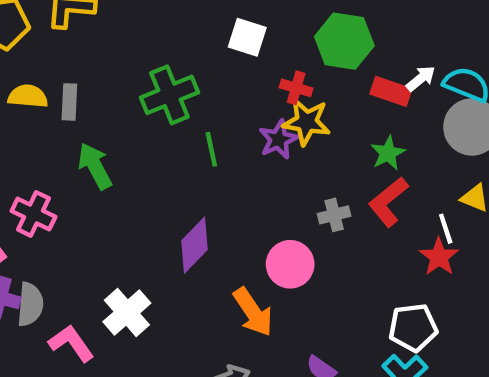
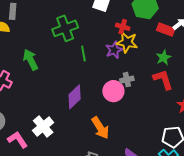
gray rectangle: (69, 102) -> (13, 11), moved
red L-shape: (388, 202) -> (163, 80), turned 110
gray cross: (334, 215) -> (127, 80), moved
pink circle: (290, 264) -> (113, 91), moved

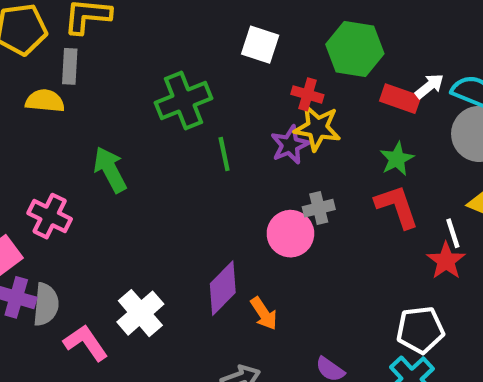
purple diamond: (75, 97) -> (223, 288), moved
orange arrow: (100, 128) -> (264, 313), size x0.7

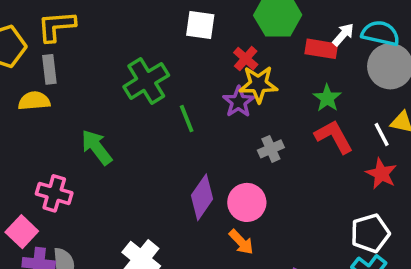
red cross: (307, 94) -> (246, 59), turned 35
white line: (453, 233) -> (382, 134), moved
pink circle: (290, 234) -> (247, 202), moved
purple diamond: (223, 288) -> (202, 197), moved

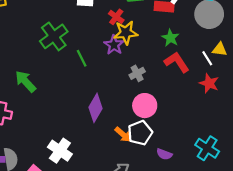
pink circle: (247, 202) -> (145, 106), moved
white pentagon: (370, 233) -> (140, 133), moved

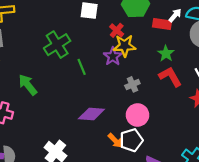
purple diamond: (96, 108) -> (91, 114), turned 60

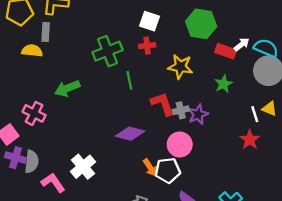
red cross: (117, 30) -> (147, 46), moved, turned 32
purple star: (113, 56) -> (198, 114), moved
red L-shape: (170, 77) -> (162, 104), moved
green arrow: (28, 85) -> (67, 88), turned -85

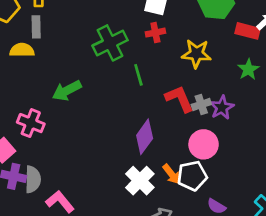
purple diamond: (130, 134) -> (145, 137), turned -64
white cross: (83, 167) -> (140, 181), moved

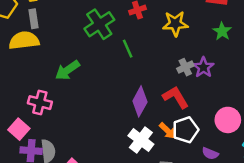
yellow semicircle: (22, 50) -> (24, 40), size x1.4
red L-shape: (179, 99) -> (176, 97), moved
pink circle: (204, 144) -> (228, 120), moved

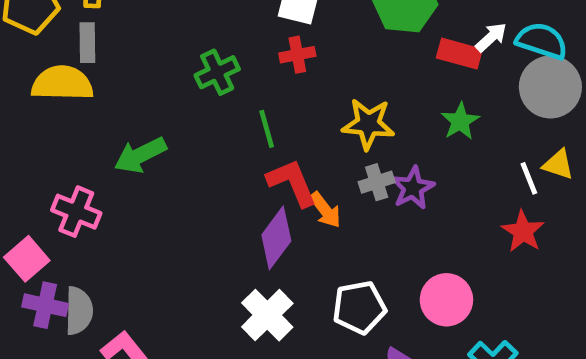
green cross: (99, 24) -> (217, 72), size x0.7
yellow star: (175, 24) -> (368, 124), moved
red L-shape: (176, 97) -> (292, 183), moved
orange arrow: (168, 131) -> (325, 210), moved

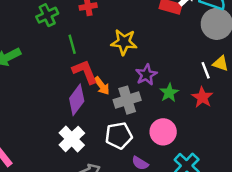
green star: (460, 121) -> (169, 93), moved
gray cross: (377, 182) -> (127, 100), moved, size x1.5

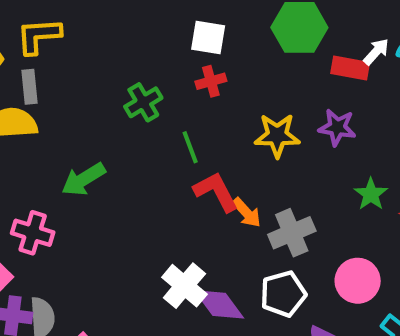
purple star: (146, 75) -> (337, 127), moved, turned -30
green star: (169, 93) -> (371, 194), moved
purple diamond: (77, 100) -> (219, 304), moved, turned -68
white cross: (72, 139) -> (184, 286), moved

